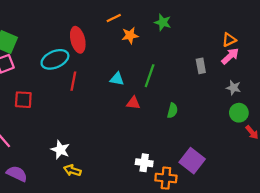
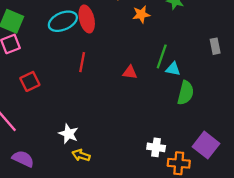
cyan ellipse: (55, 59) -> (63, 21), moved
cyan triangle: (117, 79) -> (173, 69), moved
red square: (23, 100) -> (30, 81), turned -30
red triangle: (133, 103) -> (130, 72), moved
green semicircle: (172, 111) -> (186, 93), size x1.5

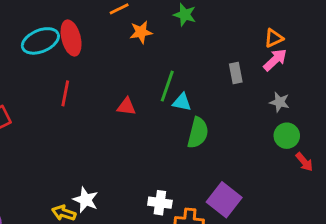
white star: (69, 134) -> (86, 200), moved

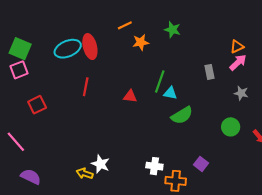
green semicircle: (198, 133) -> (182, 115), turned 45
green circle: (287, 136) -> (231, 127), moved
purple square: (224, 200) -> (201, 164), size x0.6

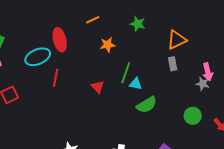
orange star: (141, 42) -> (108, 45), moved
orange triangle: (237, 47) -> (177, 40), moved, size x1.5
cyan ellipse: (68, 49) -> (38, 57), moved
pink arrow: (238, 62) -> (208, 72), moved, turned 120
red triangle: (130, 96) -> (98, 87), turned 40

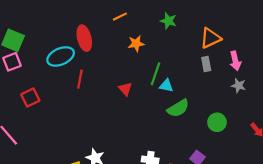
pink arrow: (208, 72) -> (235, 61), moved
green circle: (193, 116) -> (217, 122), moved

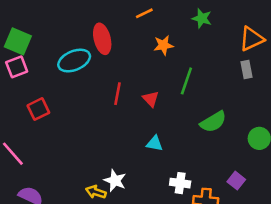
red line: (80, 79) -> (118, 94), moved
cyan triangle: (166, 86) -> (155, 143), moved

